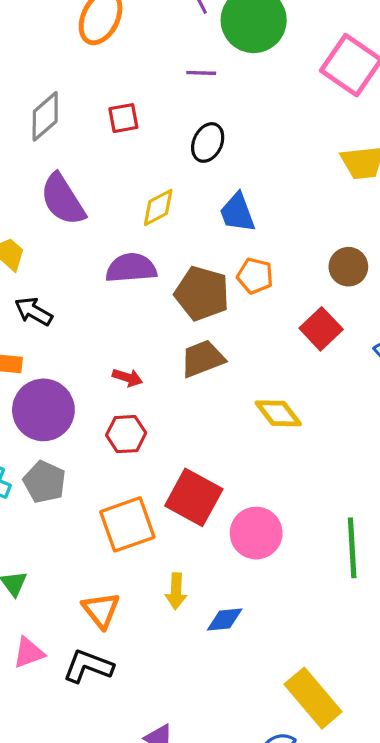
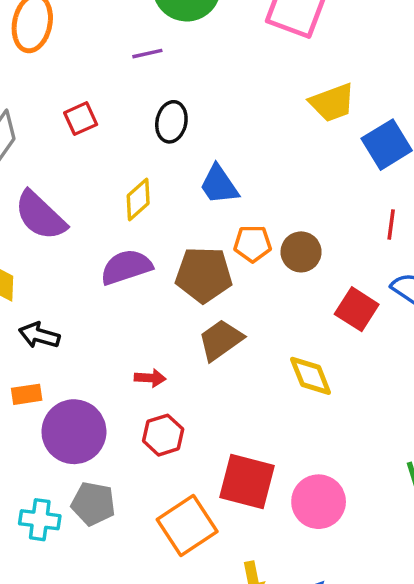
brown circle: (348, 267) -> (301, 252), moved
red square: (321, 329) -> (357, 309), moved
yellow diamond: (278, 413) -> (311, 376), turned 30

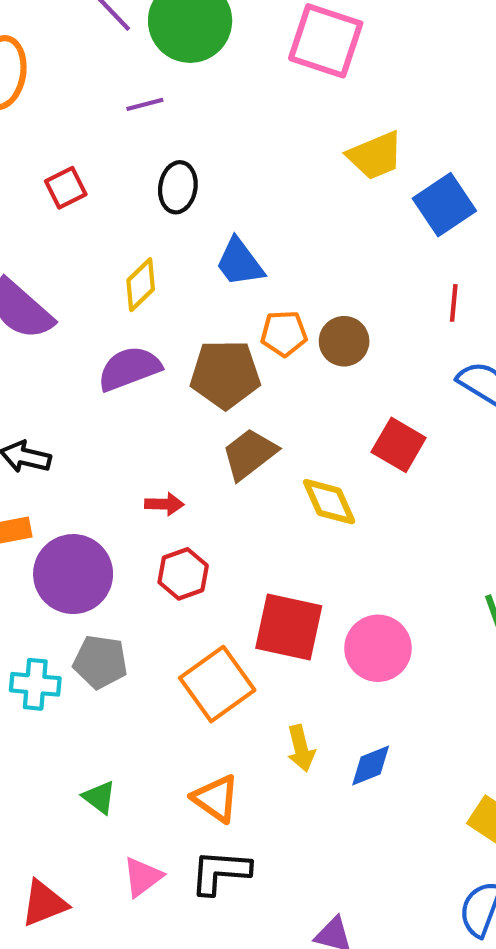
red square: (357, 309) -> (399, 445), moved
yellow diamond: (311, 376) -> (329, 502), moved

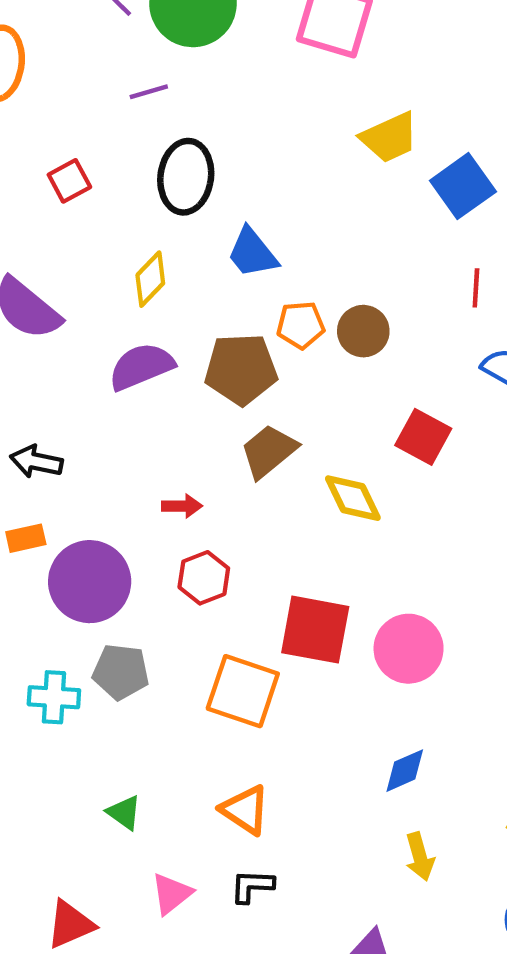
black ellipse: (178, 187) -> (186, 177), size x1.4
orange square: (217, 684) -> (243, 691), turned -34
yellow arrow: (301, 748) -> (420, 857), moved
black L-shape: (220, 872) -> (252, 886), size x0.7

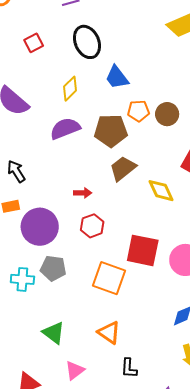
black ellipse: (186, 177) -> (87, 42), turned -32
black arrow: (36, 462) -> (16, 171), turned 45
green triangle: (124, 813) -> (54, 333), size x1.4
black L-shape: (252, 886) -> (129, 368), moved, turned -90

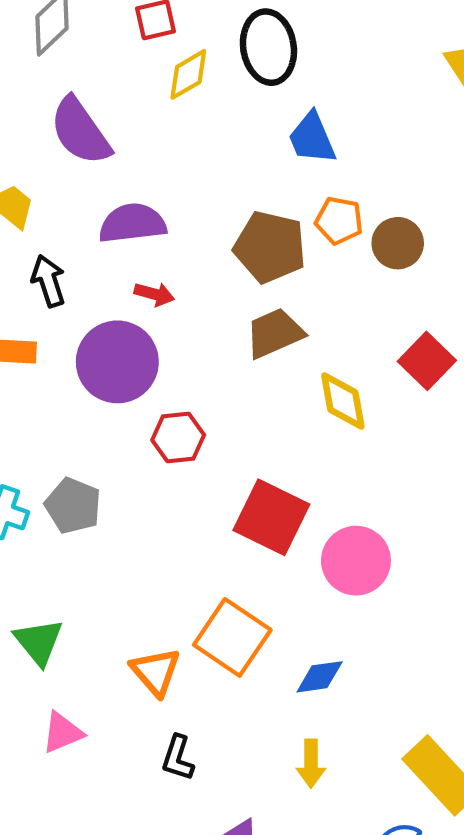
yellow diamond: (70, 89) -> (188, 74), moved
purple semicircle: (65, 129) -> (132, 223), moved
red arrow: (83, 193) -> (154, 294), moved
purple circle: (40, 227) -> (117, 362), moved
orange square: (109, 278) -> (232, 637), moved

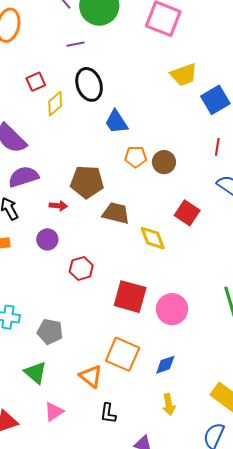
purple semicircle: (132, 223) -> (23, 177), moved
brown pentagon: (270, 247) -> (87, 182), moved
brown trapezoid: (275, 333) -> (116, 213), turned 48
purple circle: (117, 362) -> (47, 239), size x0.6
gray pentagon: (73, 506) -> (50, 332), moved

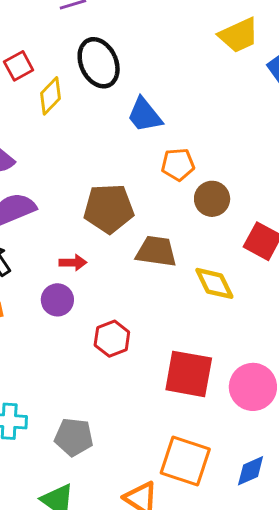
brown circle: (164, 162) -> (212, 199), moved
red arrow: (58, 206) -> (73, 263), moved

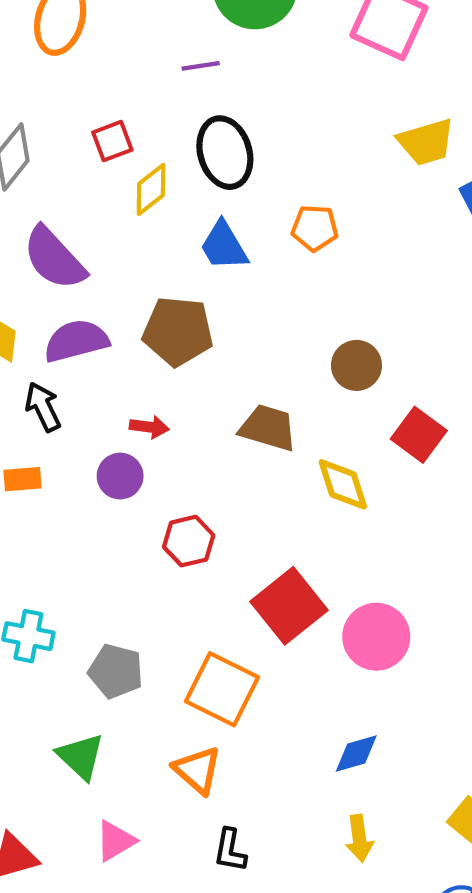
blue trapezoid: (145, 115) -> (224, 246), moved
orange pentagon: (178, 165) -> (315, 228), moved
brown pentagon: (109, 209) -> (178, 331), moved
red square: (189, 374) -> (289, 606), turned 33
orange square: (185, 461) -> (222, 689), moved

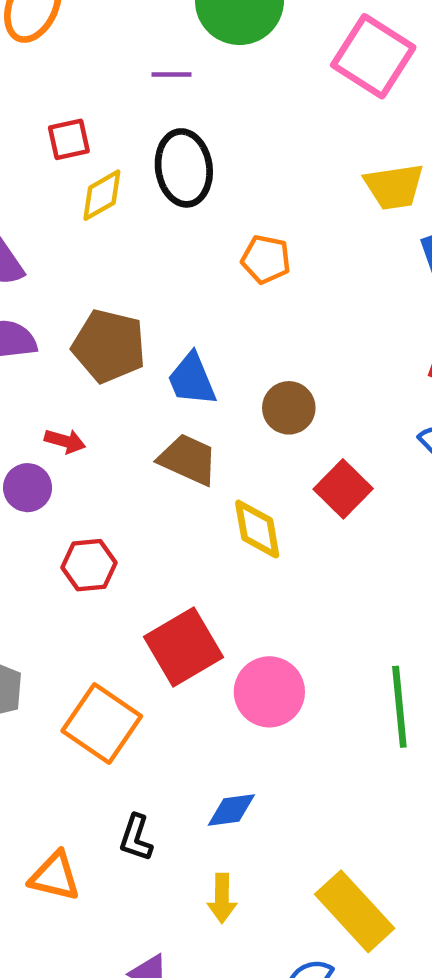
blue trapezoid: (224, 246) -> (192, 379), moved
orange triangle: (197, 770) -> (55, 876), moved, turned -36
black L-shape: (230, 850) -> (136, 838), moved

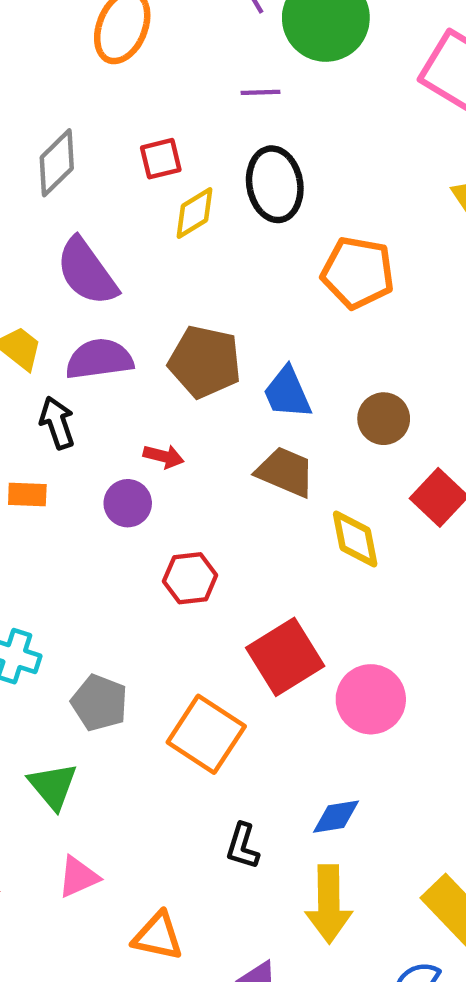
orange pentagon: (266, 259) -> (358, 273), size x1.5
orange triangle: (55, 876) -> (158, 936), moved
yellow arrow: (222, 898) -> (329, 904), size x1.6

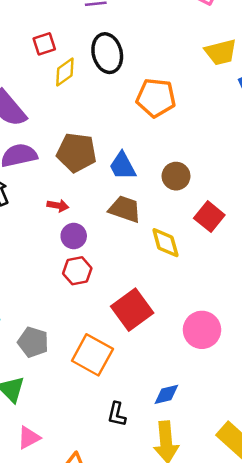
purple circle: (128, 503) -> (74, 236), moved
pink circle: (371, 699) -> (202, 330), moved

